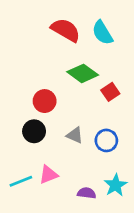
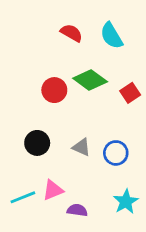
red semicircle: (66, 30) -> (71, 33), size x0.7
red square: (110, 92) -> (130, 93), moved
red circle: (45, 101) -> (54, 90), moved
purple semicircle: (87, 193) -> (77, 210), moved

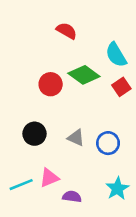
cyan semicircle: (112, 36) -> (116, 55), moved

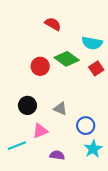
cyan semicircle: (116, 55) -> (92, 43), turned -48
blue circle: (108, 143) -> (86, 126), moved
pink triangle: (49, 178) -> (40, 131), moved

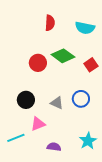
red semicircle: (53, 24) -> (50, 23), turned 63
cyan semicircle: (92, 43) -> (85, 28), moved
blue circle: (86, 126) -> (81, 99), moved

